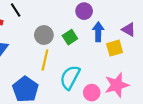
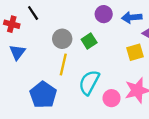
blue arrow: (98, 32) -> (132, 17), moved, turned -96

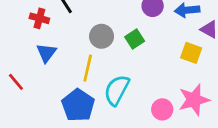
yellow square: (135, 52) -> (191, 53), turned 36
yellow line: (63, 65) -> (88, 68), moved
cyan semicircle: (89, 82) -> (117, 90), moved

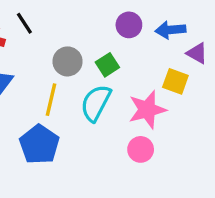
cyan semicircle: (117, 90) -> (96, 103), moved
pink star: (194, 100) -> (147, 110), moved

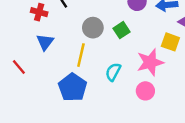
cyan semicircle: (96, 103) -> (113, 72), moved, size x0.7

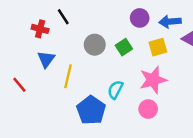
yellow square: (170, 42) -> (158, 47), moved, turned -36
yellow line: (81, 55) -> (68, 76), moved
blue pentagon: (73, 87) -> (91, 110), moved

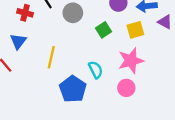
gray circle: (95, 45) -> (73, 13), moved
blue triangle: (46, 59) -> (18, 41), moved
cyan semicircle: (115, 90) -> (96, 70), turned 126

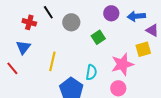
yellow square: (135, 30) -> (143, 49), moved
cyan semicircle: (96, 70) -> (91, 72), turned 35

